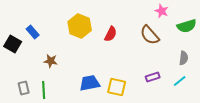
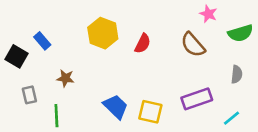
purple rectangle: (153, 77) -> (197, 99), size x1.6
cyan line: (180, 81) -> (232, 118), moved
blue trapezoid: (90, 83) -> (116, 107), turned 55
gray rectangle: (24, 88) -> (29, 95), moved

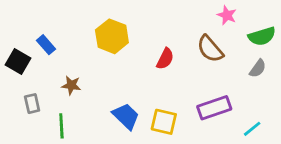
red semicircle: (143, 43) -> (165, 59), moved
gray semicircle: (237, 74) -> (258, 68), moved, turned 30

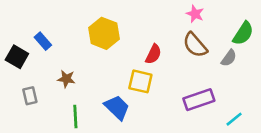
pink star: (227, 15) -> (195, 14), moved
green semicircle: (262, 36) -> (243, 33), turned -40
gray semicircle: (258, 68) -> (229, 58), moved
yellow square: (164, 122) -> (140, 81), moved
green line: (61, 126) -> (75, 117), moved

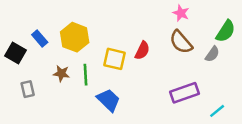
yellow hexagon: (104, 33) -> (75, 37), moved
yellow square: (140, 81) -> (115, 59), moved
green line: (75, 117) -> (86, 75), moved

